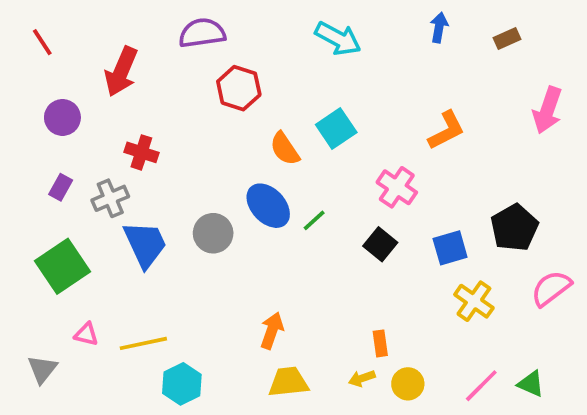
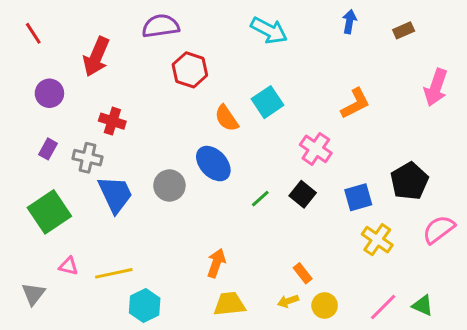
gray cross: (110, 198) -> (87, 158), turned 36
green line: (314, 220) -> (260, 199), moved
orange rectangle: (380, 343) -> (303, 273), turned -30

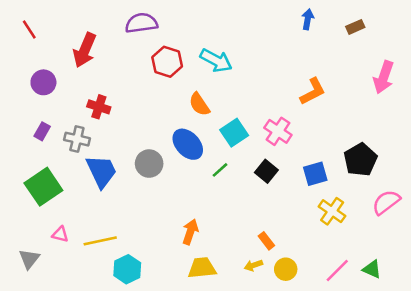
cyan arrow: (269, 30) -> (216, 60), moved
cyan square: (267, 102) -> (234, 133), moved
green line: (260, 199) -> (220, 170), moved

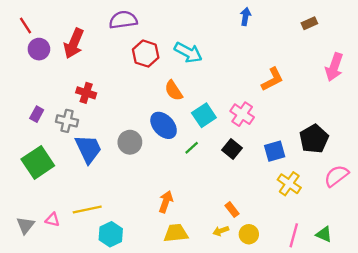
blue arrow: (308, 19) -> (245, 17), moved
purple circle: (43, 82) -> (39, 49), moved
pink triangle: (60, 234) -> (52, 220), moved
pink line: (337, 270) -> (294, 235), turned -30

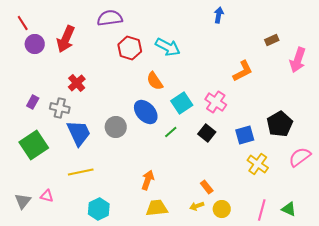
brown rectangle: (309, 23) -> (272, 40), moved
red cross: (86, 93) -> (77, 83), turned 30
yellow line: (87, 210) -> (81, 172), moved

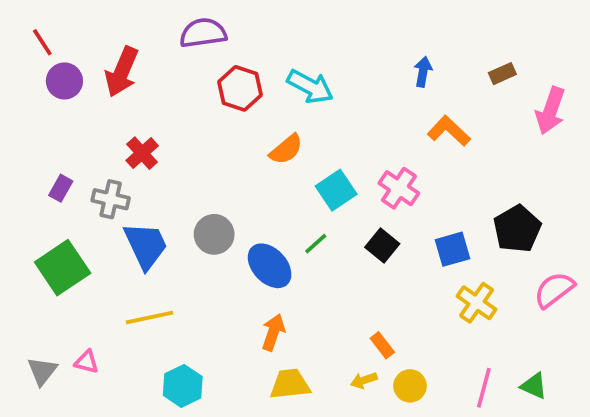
blue arrow: (219, 15) -> (423, 72), moved
orange L-shape: (243, 71) -> (449, 131), turned -110
orange semicircle: (155, 81) -> (286, 149), turned -96
blue ellipse: (146, 112) -> (270, 266), moved

